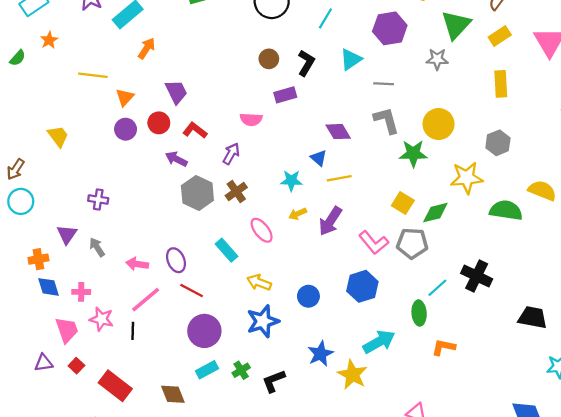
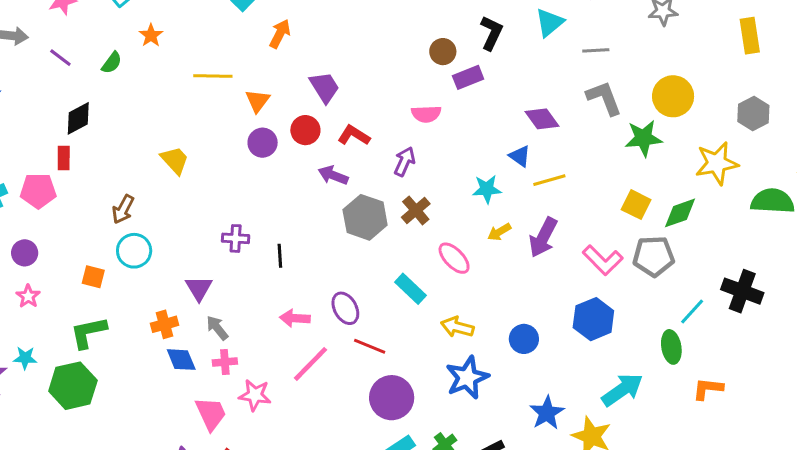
brown circle: (269, 59) -> (443, 52), moved
gray arrow: (97, 247) -> (217, 328), moved
black line: (133, 331) -> (280, 256), moved

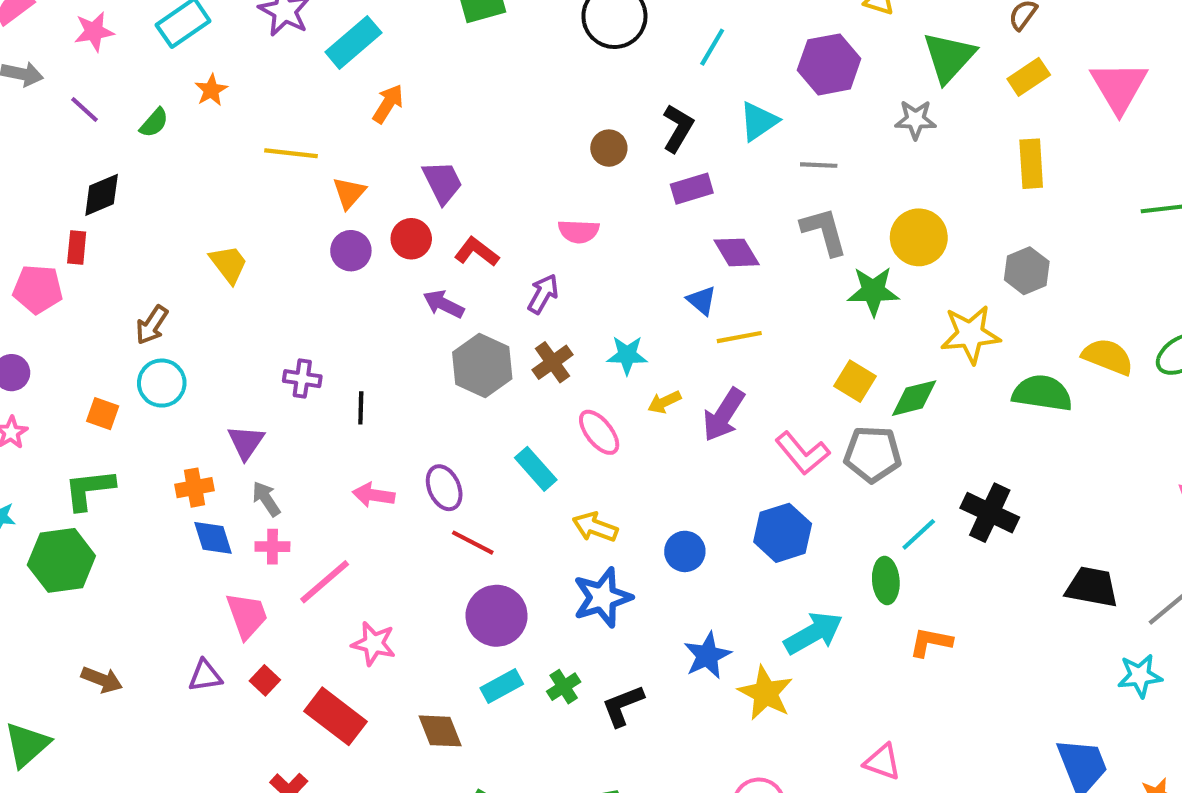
purple rectangle: (468, 77) -> (692, 189), moved
cyan star: (487, 189) -> (627, 355), moved
pink line: (310, 364) -> (325, 582), moved
pink star: (255, 395) -> (374, 644), moved

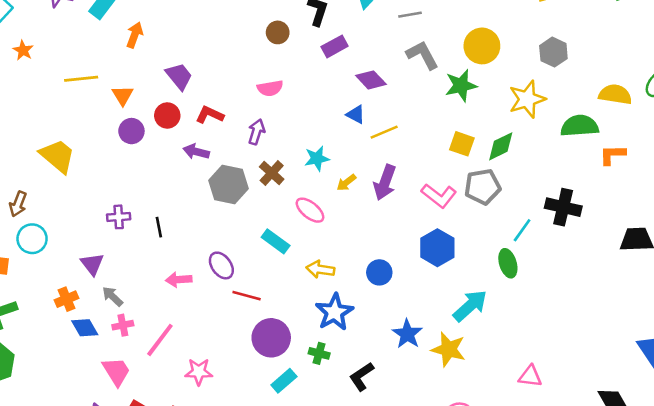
yellow trapezoid: (229, 264) -> (57, 156), size x1.4
orange L-shape: (931, 642) -> (612, 155), moved
green cross: (564, 687) -> (319, 353), moved, turned -30

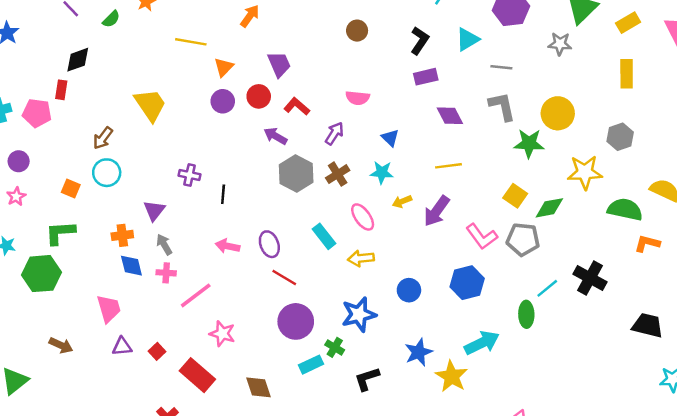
brown circle: (278, 32) -> (357, 31), moved
blue triangle: (356, 114) -> (390, 138), moved
yellow arrow: (320, 269) -> (361, 258), moved, turned -30
pink trapezoid: (116, 371) -> (109, 309), moved
cyan rectangle: (284, 381) -> (311, 365), moved

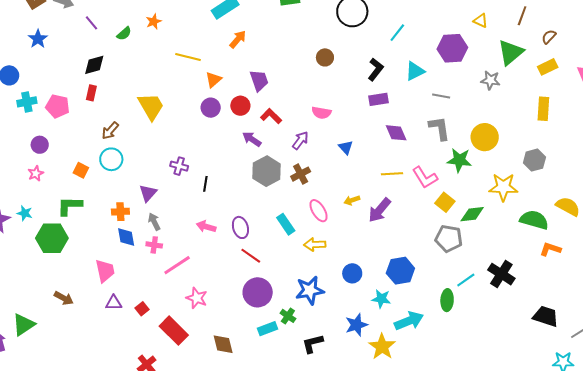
red rectangle: (61, 90) -> (91, 93), moved
cyan star: (382, 172) -> (381, 299), moved
pink L-shape: (482, 236) -> (425, 177), moved

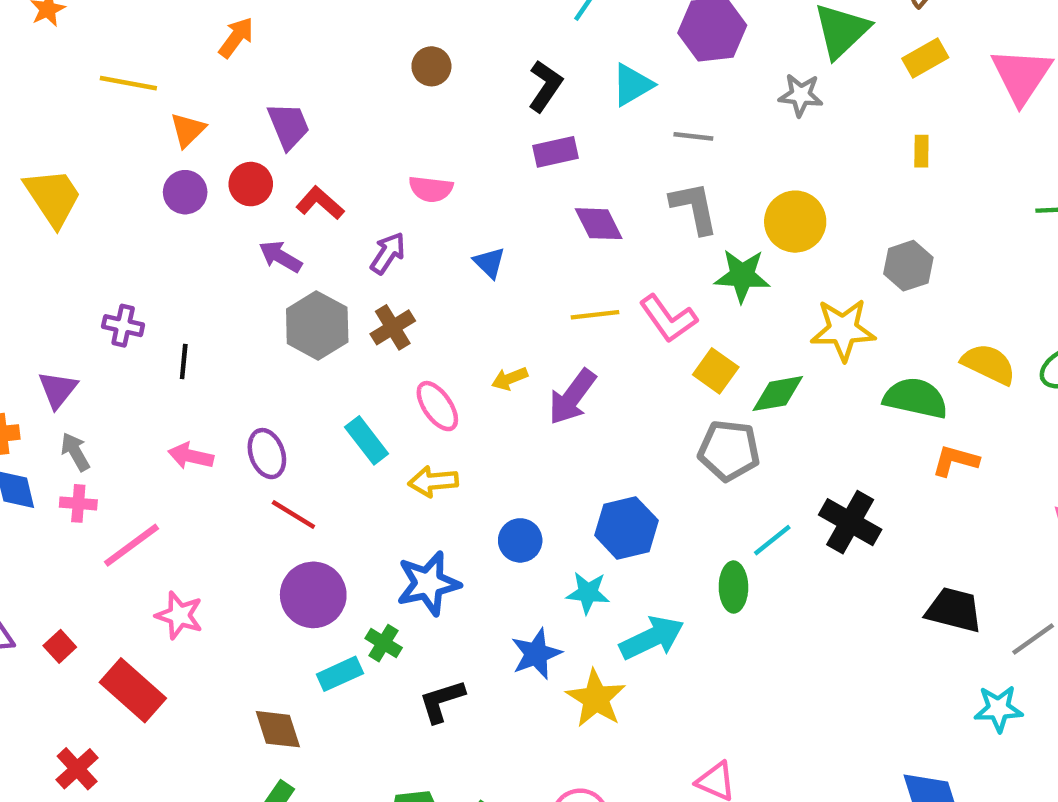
yellow rectangle: (543, 109) -> (921, 151), size x0.6
brown diamond: (223, 344) -> (278, 729), moved

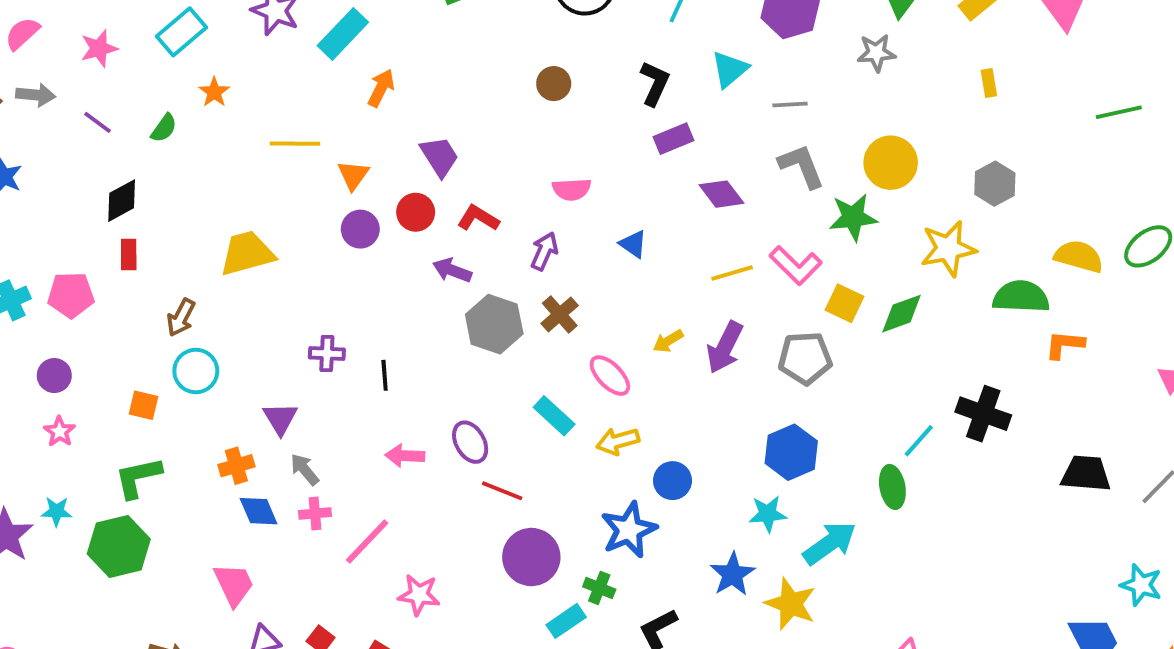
yellow trapezoid: (53, 197) -> (247, 253), turned -62
gray pentagon: (729, 450) -> (805, 358), moved
blue circle: (520, 540) -> (672, 481), moved
cyan star: (998, 709) -> (1141, 585), moved, turned 30

